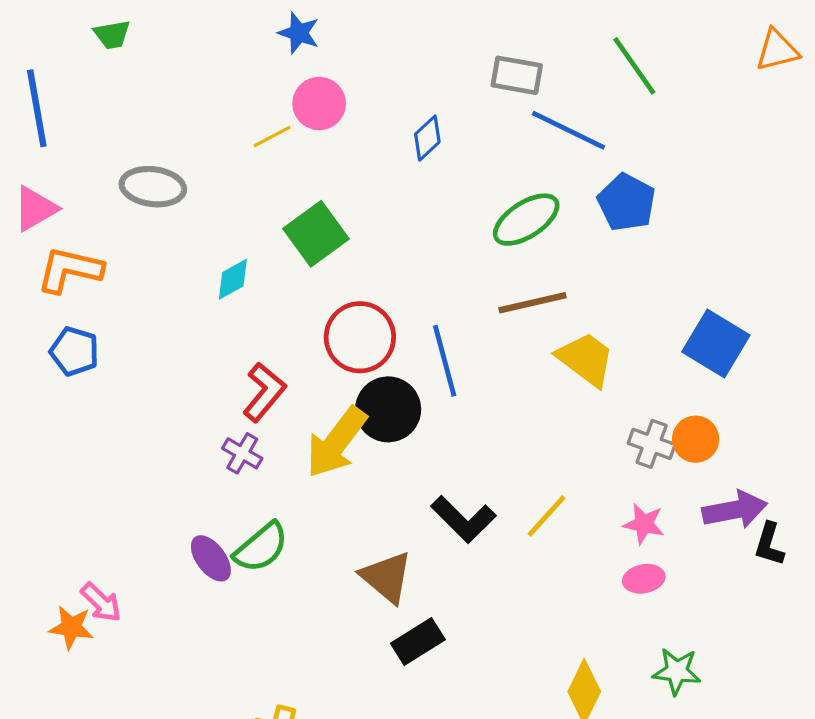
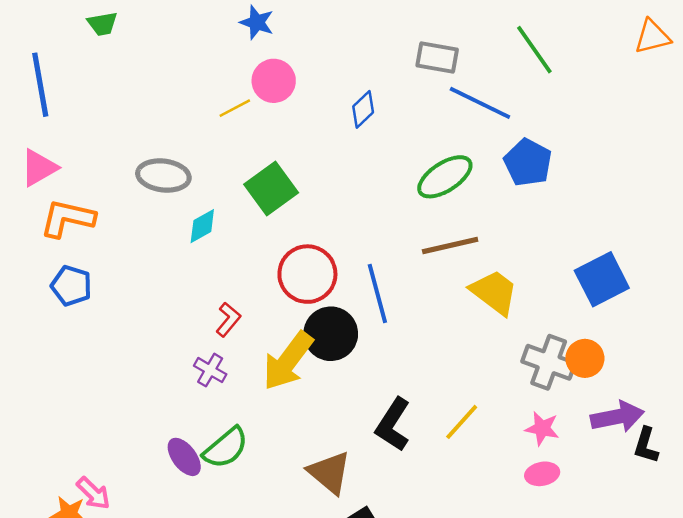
gray ellipse: (153, 187) -> (163, 176), moved
blue square: (716, 344) -> (602, 279), turned 32
red L-shape: (264, 392) -> (228, 319), size x0.7
gray cross: (652, 444) -> (549, 362), size x1.4
black L-shape: (463, 519) -> (393, 425), turned 78

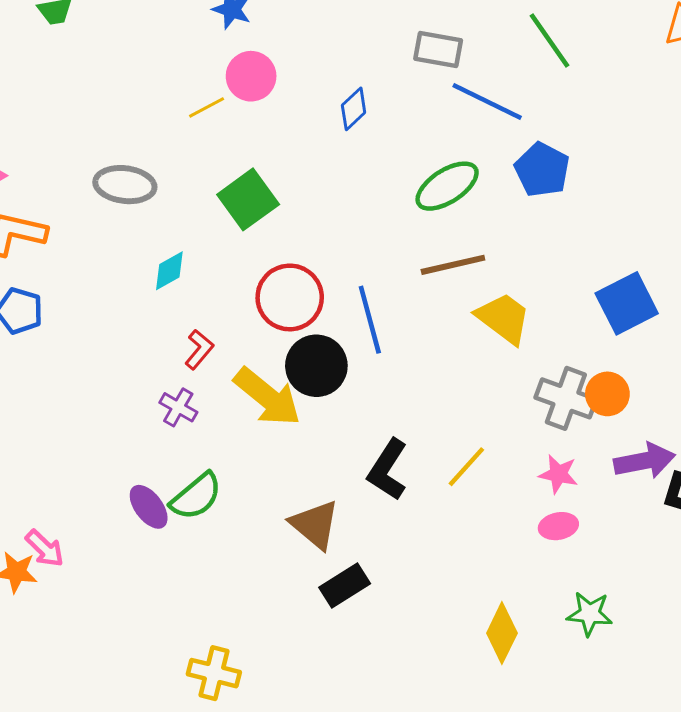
cyan diamond: (202, 226) -> (169, 271), moved
yellow arrow: (288, 361) -> (267, 397), turned -88

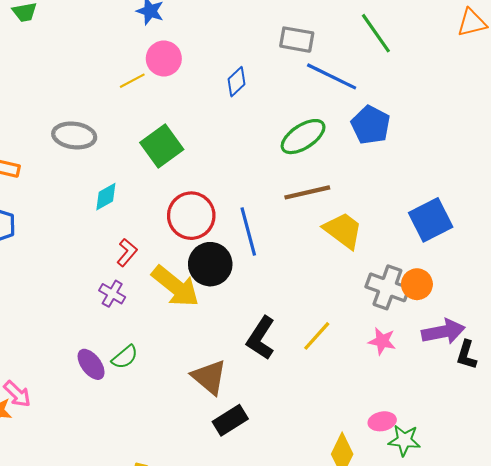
green semicircle: (196, 496) -> (125, 357), size x0.7
pink ellipse: (558, 526) -> (382, 421), moved

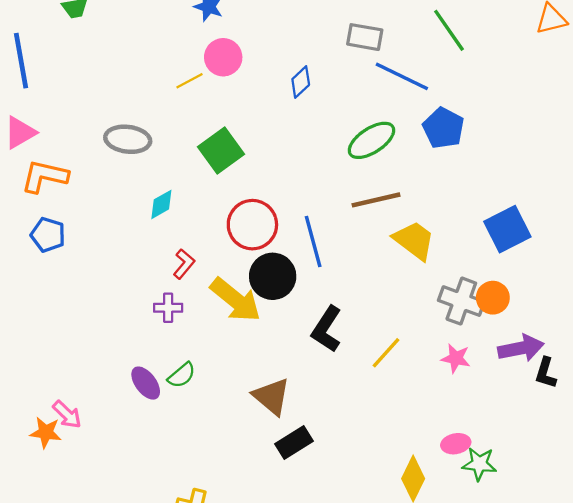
purple cross: (112, 294) -> (168, 308), turned -30
black L-shape: (261, 338) -> (327, 329), moved

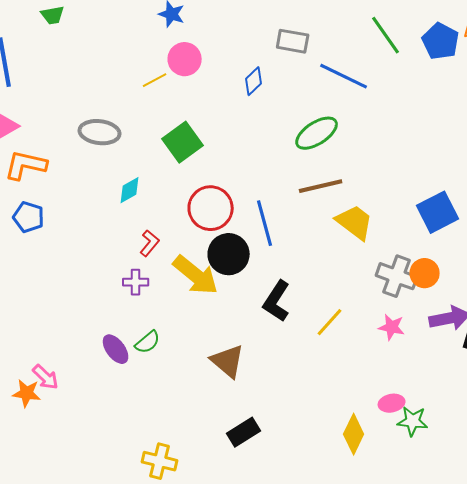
gray rectangle: (365, 37) -> (293, 41), moved
blue pentagon: (443, 128) -> (441, 41), moved
black rectangle: (294, 443) -> (244, 432), moved

